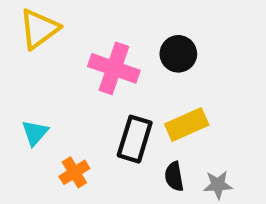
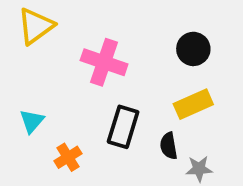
black circle: (178, 54) -> (193, 49), moved
yellow rectangle: (187, 124) -> (193, 104), moved
black semicircle: (174, 176) -> (169, 146), moved

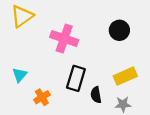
yellow rectangle: (193, 104) -> (125, 76), moved
black semicircle: (169, 146) -> (96, 95), moved

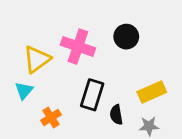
yellow triangle: (22, 16) -> (37, 59), moved
black circle: (119, 30) -> (126, 37), moved

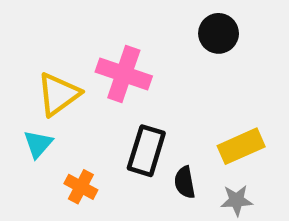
black circle: (126, 37) -> (219, 33), moved
orange cross: (51, 118) -> (81, 187), turned -30

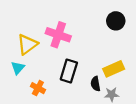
black circle: (219, 33) -> (116, 21), moved
black semicircle: (185, 182) -> (96, 84), moved

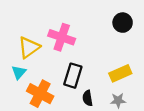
black semicircle: (96, 84) -> (88, 98), moved
orange cross: (38, 88) -> (40, 94), size x1.6

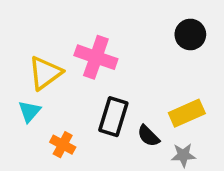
orange cross: (40, 94) -> (63, 145), size x0.6
black semicircle: (88, 98) -> (148, 136), moved, turned -35

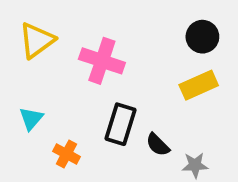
yellow triangle: (45, 73) -> (37, 40), moved
yellow rectangle: (187, 113) -> (199, 85), moved

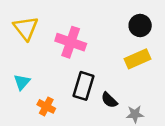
yellow triangle: (37, 40) -> (26, 28), turned -32

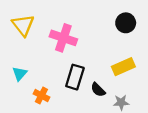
yellow rectangle: (138, 59) -> (123, 67), moved

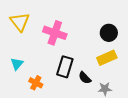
black circle: (126, 23) -> (109, 33), moved

